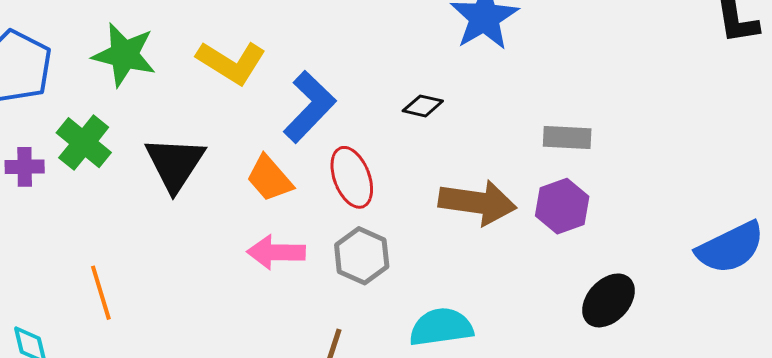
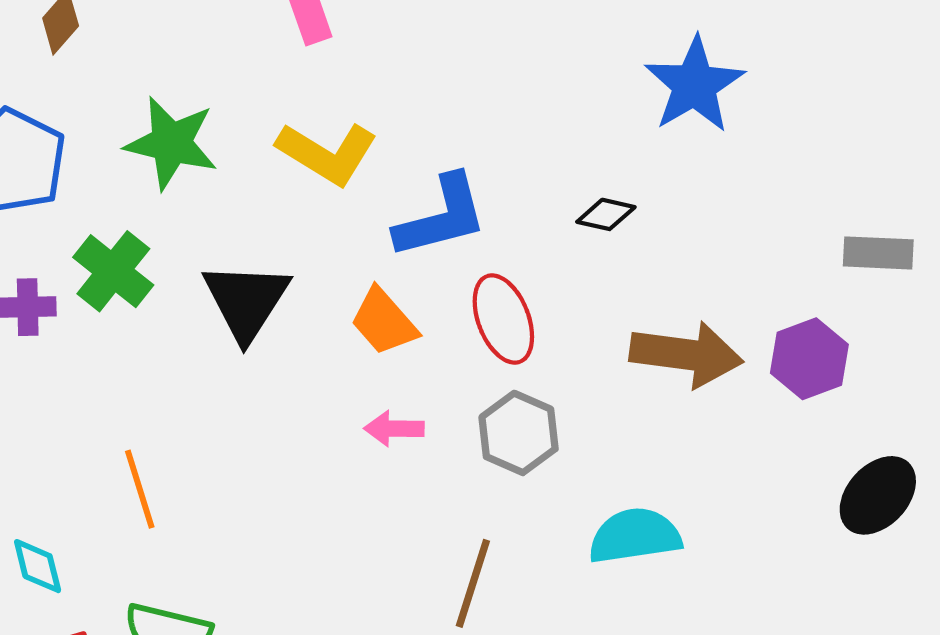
blue L-shape: (309, 107) -> (441, 217), turned 32
gray rectangle: (567, 137) -> (878, 253), moved
pink arrow: (276, 252) -> (394, 429), size x0.7

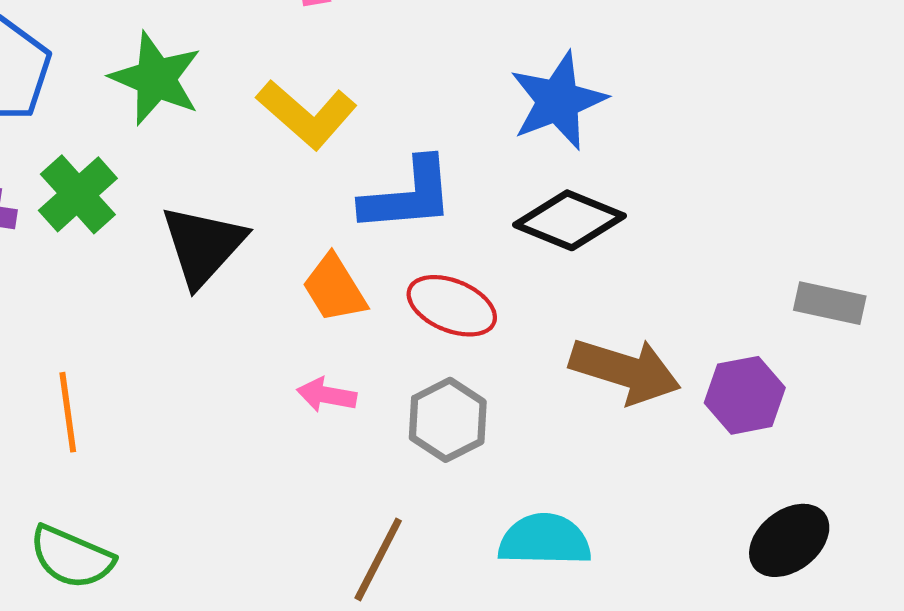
blue star: (694, 85) -> (558, 101), moved
black diamond: (606, 214) -> (570, 220), size x1.8
red ellipse: (503, 319) -> (452, 306), turned -56

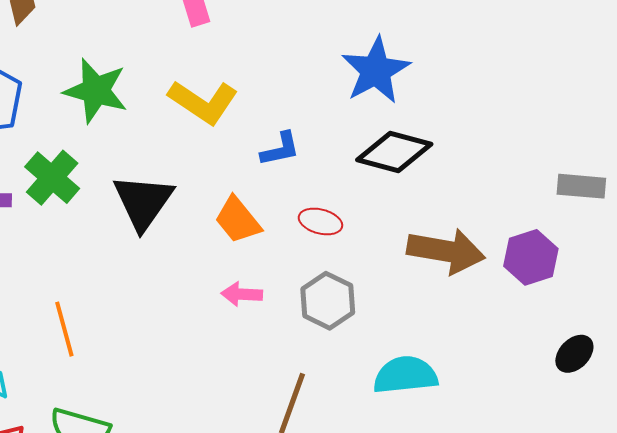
blue L-shape: (408, 195) -> (280, 149), size x0.6
red ellipse: (452, 306) -> (320, 221), size x0.7
black ellipse: (789, 540) -> (574, 354), size x0.7

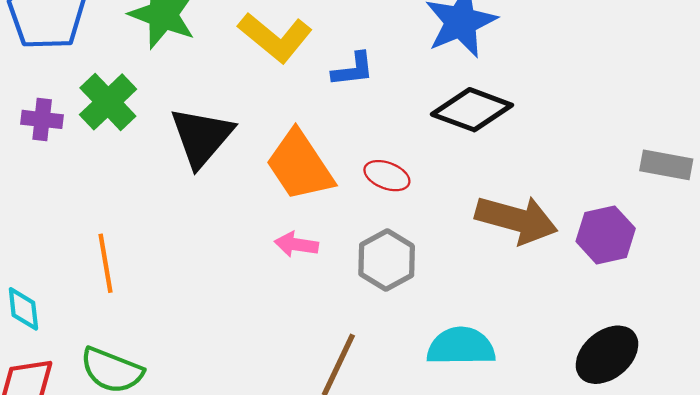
blue L-shape: (280, 149) -> (353, 69), moved
orange trapezoid: (238, 220) -> (300, 166), size x1.4
black ellipse: (574, 354) -> (607, 355), moved, size x1.5

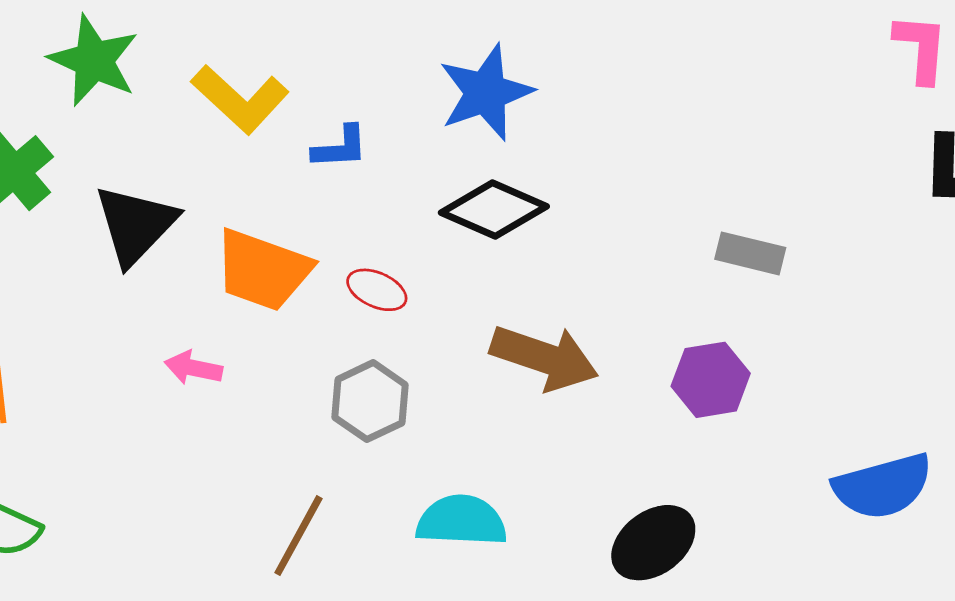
gray rectangle: (666, 165) -> (750, 253), moved
orange trapezoid: (300, 166) -> (263, 270), turned -40
purple hexagon: (606, 235) -> (711, 380), moved
pink arrow: (296, 244) -> (193, 368), moved

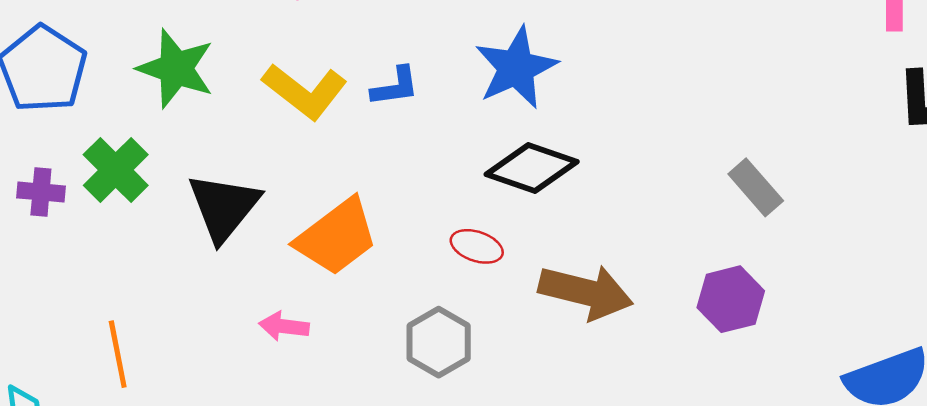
blue L-shape: (340, 147) -> (395, 87), moved
gray rectangle: (750, 253) -> (756, 187), turned 40
orange trapezoid: (263, 270) -> (337, 237), turned -52
red ellipse: (377, 290) -> (477, 246), moved

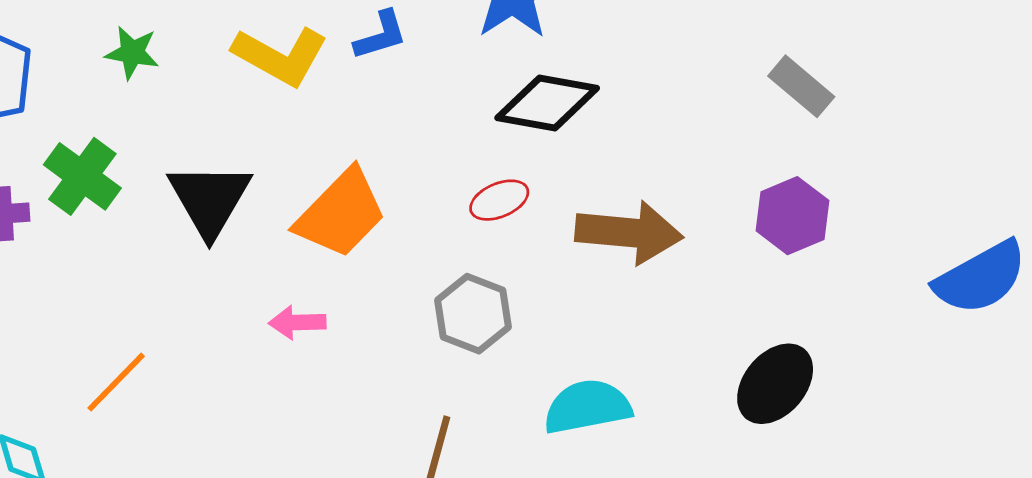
green star: (176, 68) -> (132, 53), size x0.6
red ellipse: (477, 246) -> (499, 200), turned -33
orange line: (118, 354) -> (116, 382), turned 64

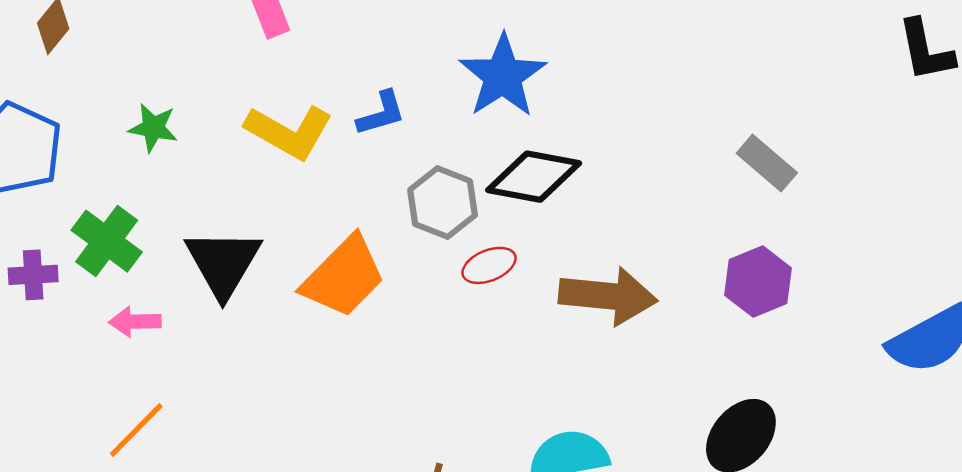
gray hexagon: (473, 314) -> (443, 203), moved
pink arrow: (297, 322) -> (135, 322), moved

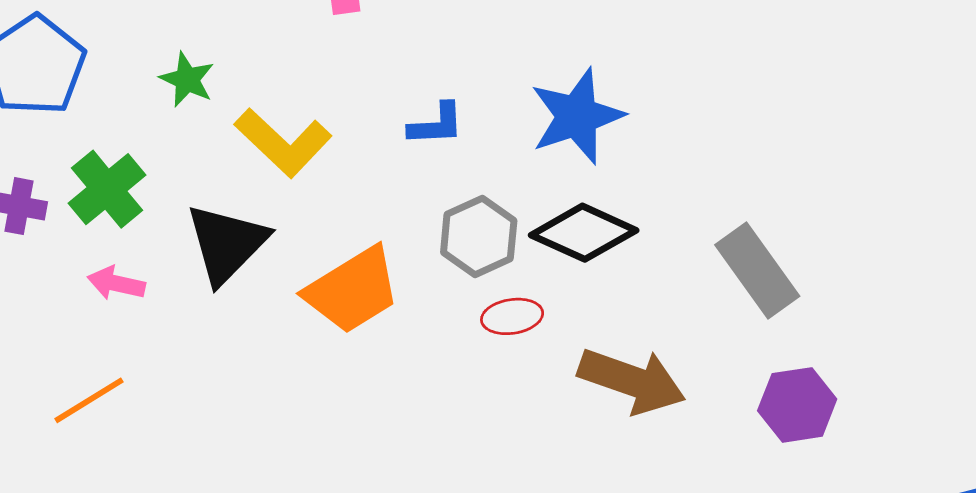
yellow L-shape: (289, 132) -> (283, 143), moved
gray rectangle: (767, 163) -> (757, 271), moved, size x1.4

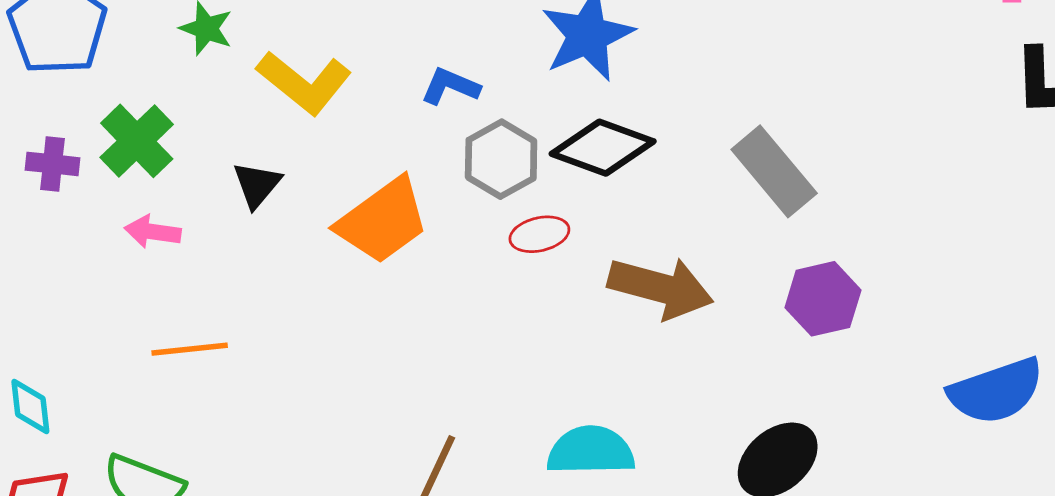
blue L-shape: (436, 124) -> (450, 86), moved, turned -150
black triangle: (227, 243) -> (257, 185), size x0.6
orange line: (89, 400) -> (190, 349), moved, turned 30

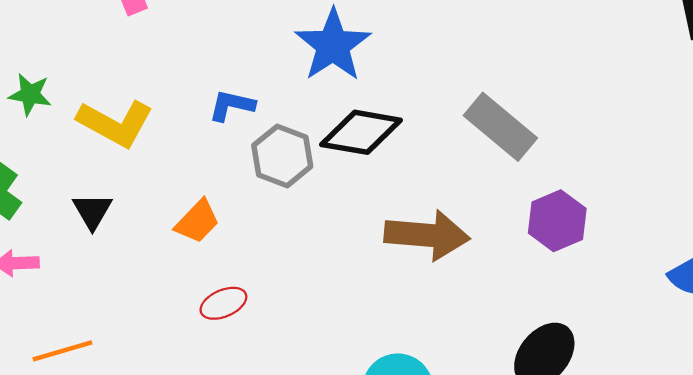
orange trapezoid: (383, 221) -> (197, 221), size x0.6
red ellipse: (539, 234) -> (223, 303), moved

